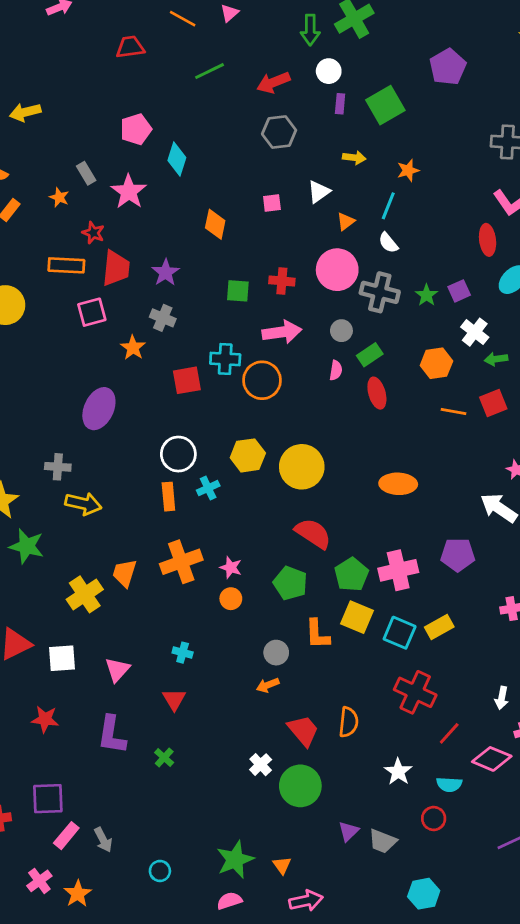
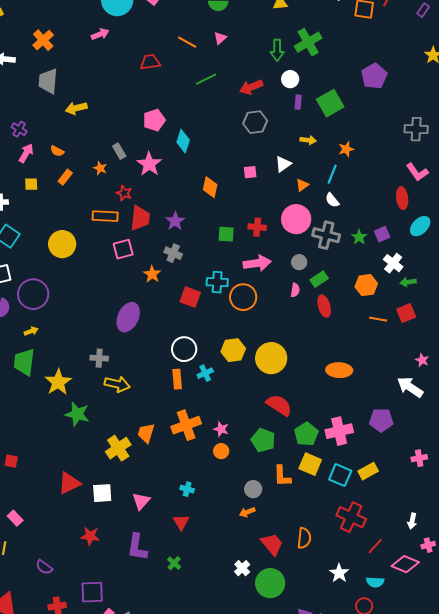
red square: (187, 380) -> (190, 297), turned 30

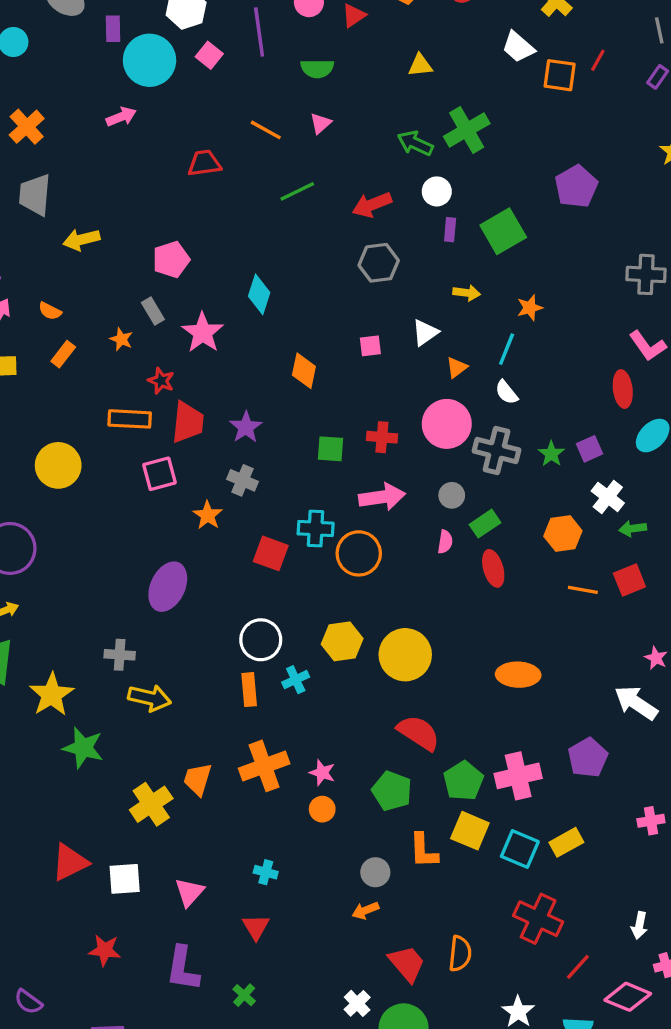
green arrow: (277, 50) -> (415, 143), turned 115
pink pentagon: (154, 120) -> (171, 260), moved
purple pentagon: (381, 420) -> (588, 758), turned -30

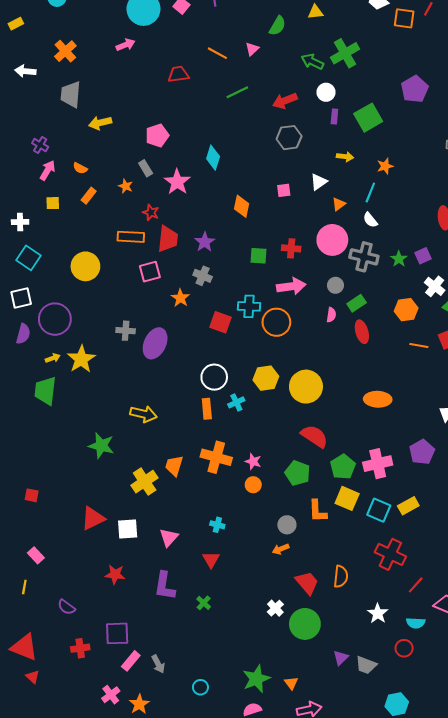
green semicircle: (317, 69) -> (277, 26), moved, turned -60
gray cross: (120, 655) -> (126, 331), moved
yellow star: (52, 695) -> (81, 359), moved
orange cross: (264, 766) -> (216, 457), turned 36

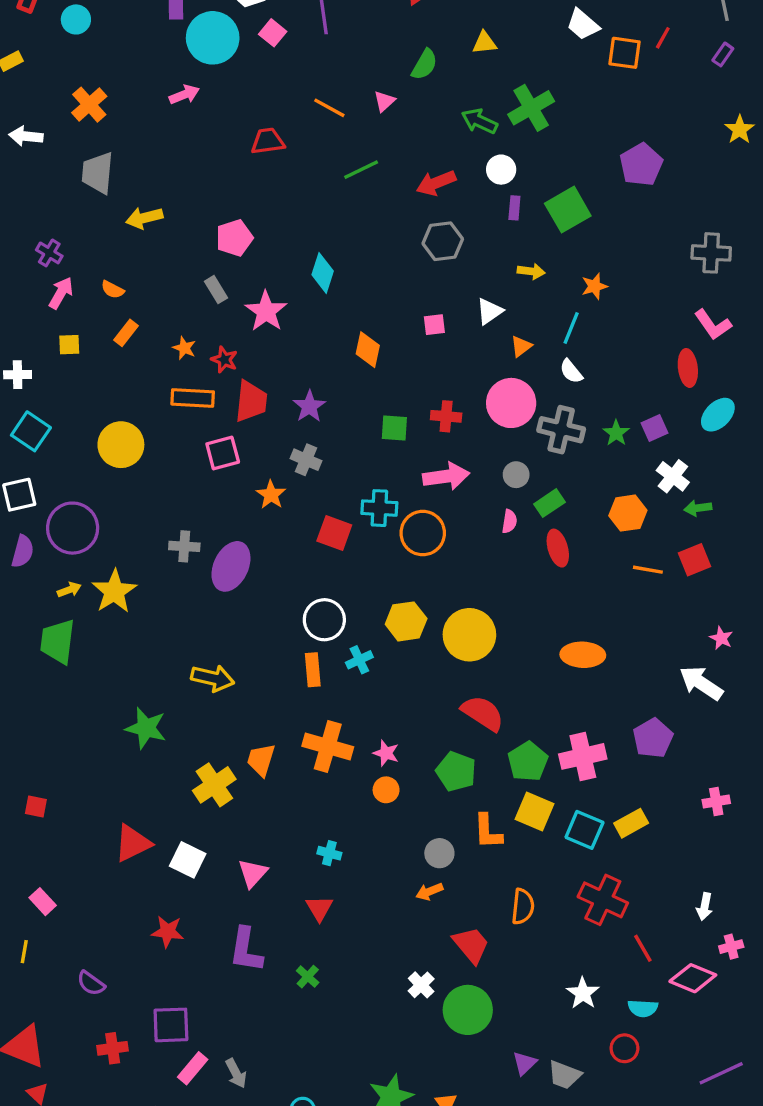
orange star: (126, 186) -> (184, 348), moved
white square: (128, 529) -> (188, 860), turned 30
orange semicircle: (341, 576) -> (523, 907), moved
red line: (416, 585) -> (643, 948), turned -72

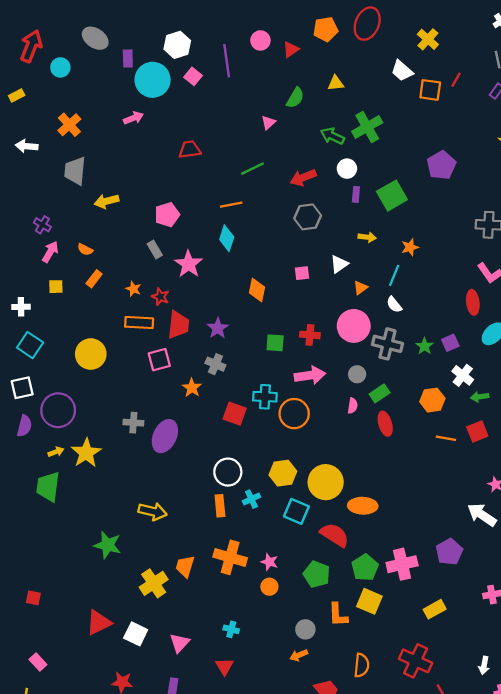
orange line: (329, 108) -> (231, 205), moved, turned -40
orange ellipse: (583, 655) -> (363, 506), moved
cyan square: (584, 830) -> (296, 511), moved

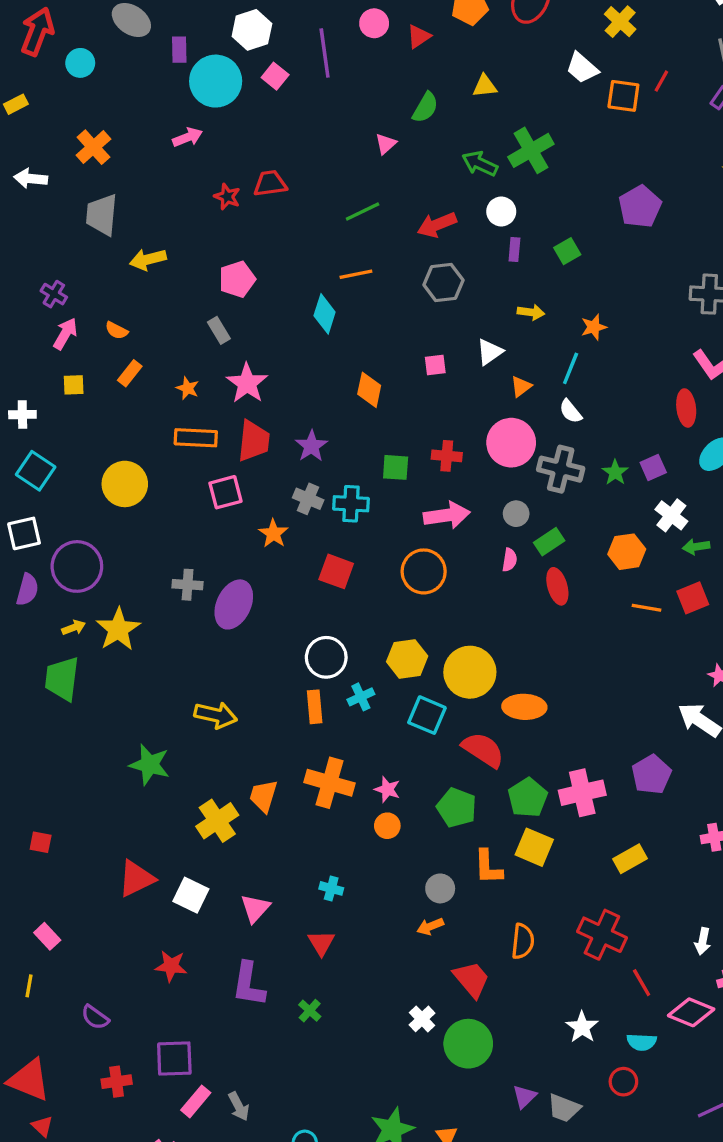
green square: (392, 196) -> (567, 251), size x0.6
orange line: (231, 205) -> (356, 274), moved
pink star: (188, 264) -> (247, 383), moved
red star: (160, 297) -> (227, 197), moved
cyan cross: (265, 397) -> (351, 504), moved

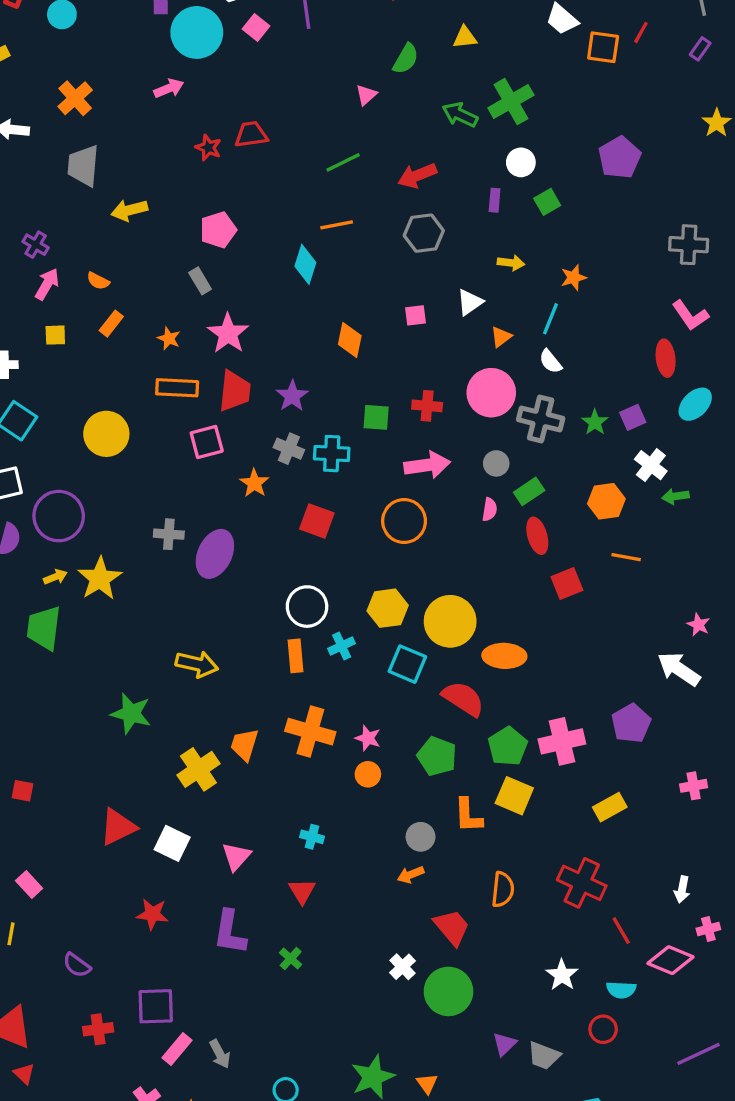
white circle: (501, 212) -> (521, 162), moved
red square: (693, 598) -> (567, 583), moved

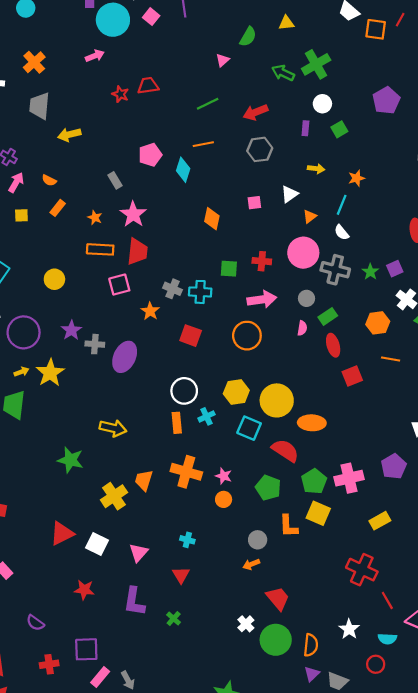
pink pentagon: (218, 230) -> (150, 155), moved
purple star: (292, 396) -> (71, 330), moved
yellow circle: (106, 434) -> (54, 279), size x0.7
orange semicircle: (503, 889) -> (311, 645), moved

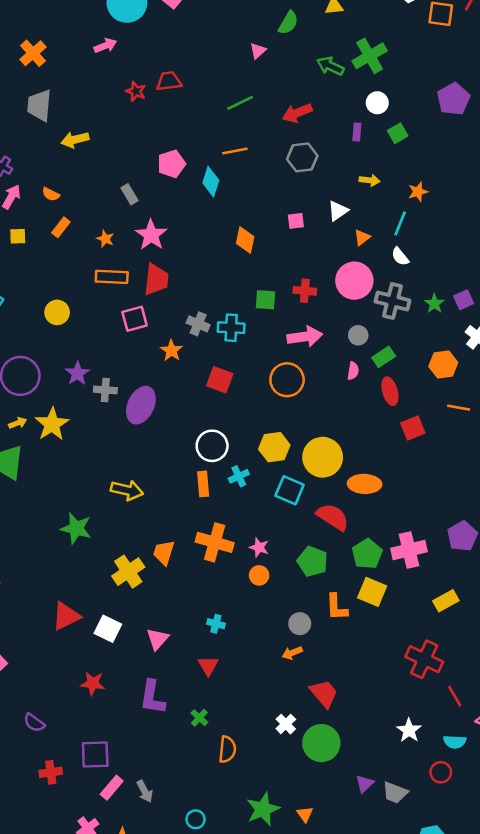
orange semicircle: (311, 645) -> (227, 749), moved

